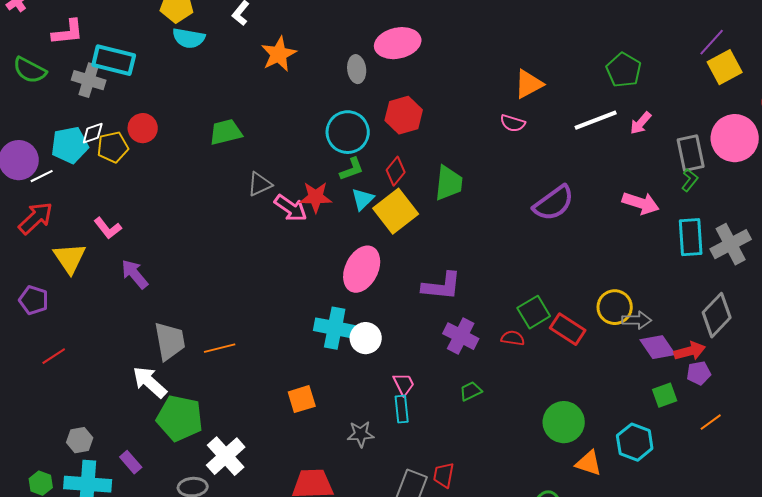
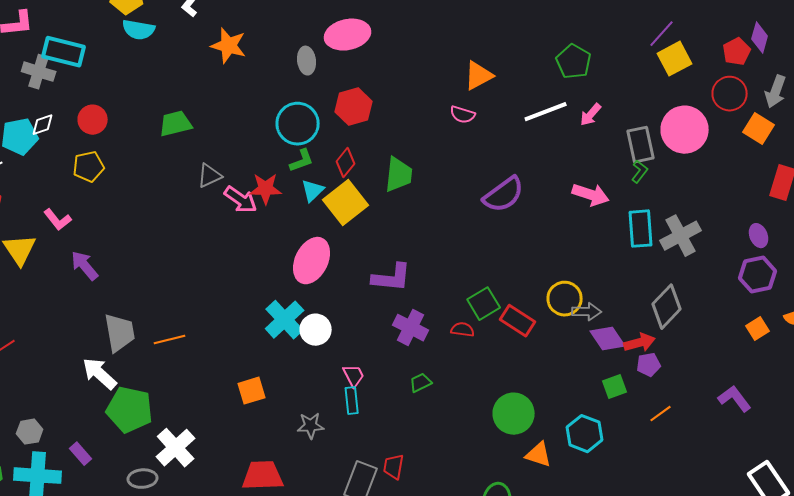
orange star: (279, 54) -> (229, 46), turned -30
yellow pentagon: (113, 147) -> (89, 167), moved
cyan cross: (335, 328) -> (285, 320), turned 36

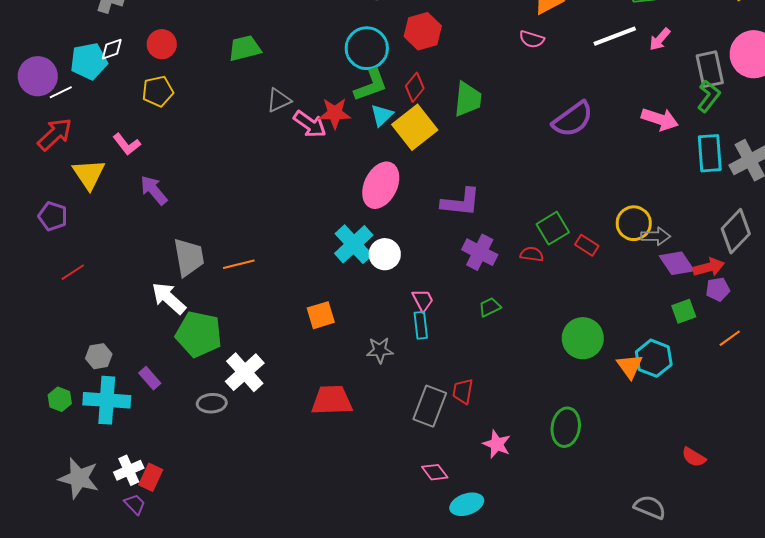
green L-shape: (302, 161) -> (371, 85), size x1.4
green L-shape: (640, 172) -> (709, 96), size x1.4
red rectangle: (518, 321) -> (587, 245), size x0.7
orange triangle: (539, 455) -> (630, 366), moved, turned 36

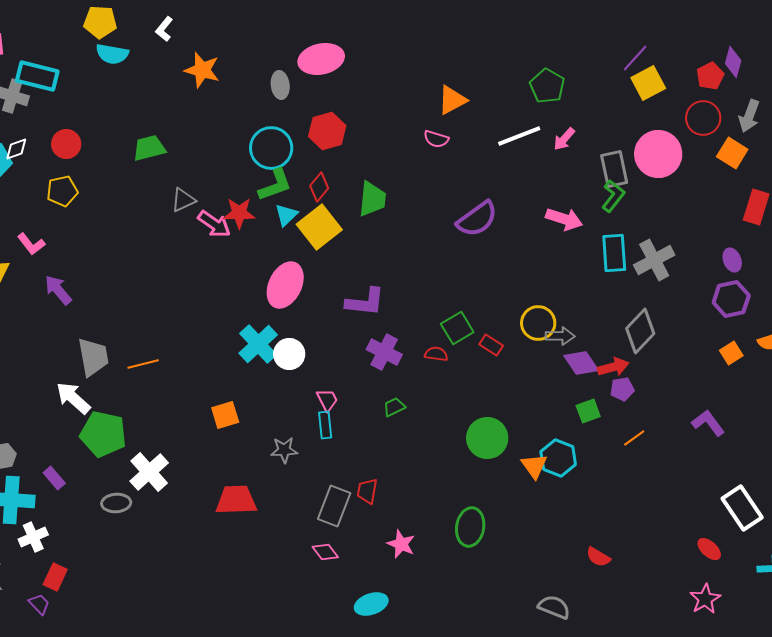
white cross: (129, 470) -> (33, 537), moved
pink diamond: (435, 472) -> (325, 552), moved

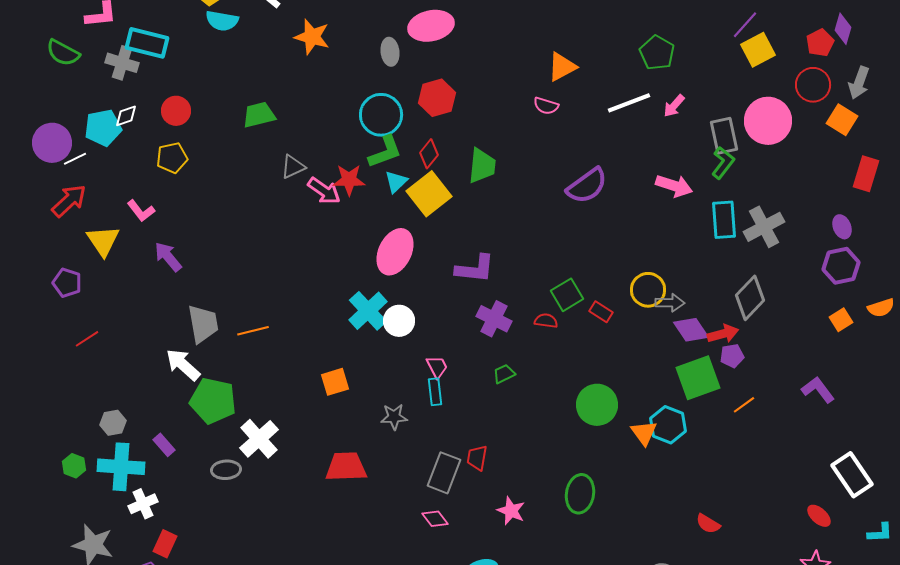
green square: (588, 411) -> (698, 378), size x1.8

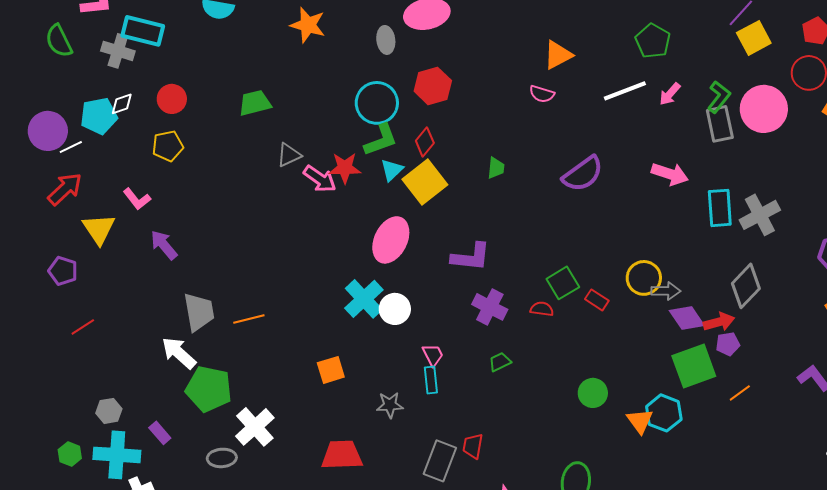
green semicircle: (63, 53) -> (59, 41), turned 36
green L-shape: (723, 163) -> (719, 97), moved
green trapezoid: (482, 166) -> (496, 168), moved, size x0.6
green circle: (597, 405) -> (593, 393), size x0.7

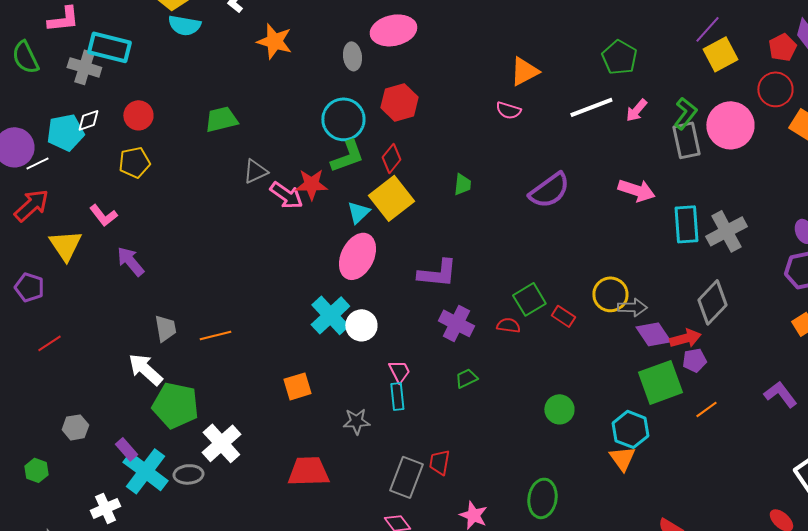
cyan triangle: (392, 170) -> (358, 212), moved
gray trapezoid: (199, 312) -> (165, 328), size x0.7
orange triangle: (640, 421) -> (622, 458), moved
cyan cross: (117, 455) -> (145, 471), moved, turned 33

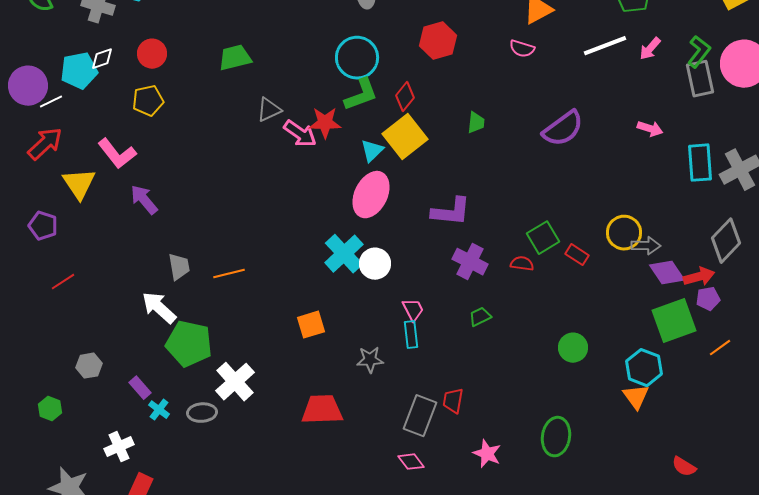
red hexagon: (399, 102) -> (438, 41), moved
pink arrow: (636, 190) -> (650, 129), size x0.7
pink L-shape: (103, 215) -> (117, 154), size x1.4
cyan cross: (145, 471) -> (159, 410), size x0.5

